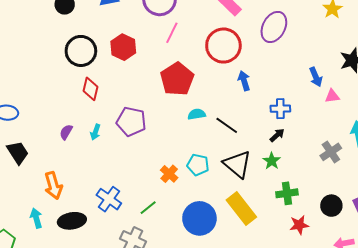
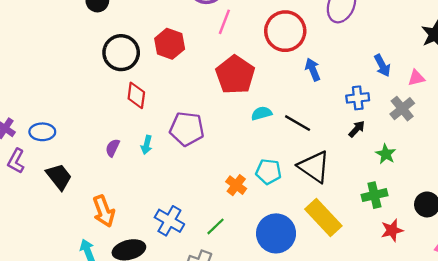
blue arrow: (316, 77) -> (382, 65), moved
gray cross: (331, 152) -> (402, 109), moved
green star: (272, 161) -> (386, 154), moved

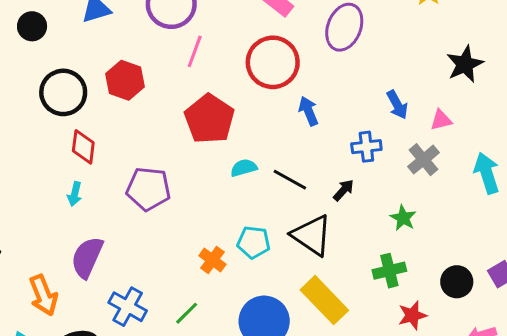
black arrow: (357, 129) -> (344, 190), moved
cyan arrow: (147, 145) -> (75, 194), moved
purple semicircle: (113, 148) -> (87, 257), moved, size x1.8

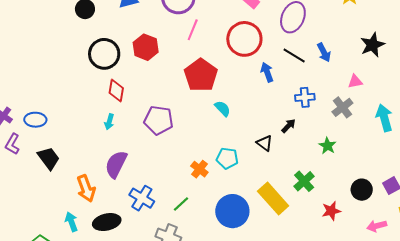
blue arrow: (397, 105) -> (324, 52), moved
cyan semicircle: (244, 168) -> (223, 108), turned 60
black line: (290, 180) -> (294, 55), moved
black triangle: (312, 235) -> (265, 143), moved, size x0.6
green cross: (389, 271) -> (304, 181), moved, turned -30

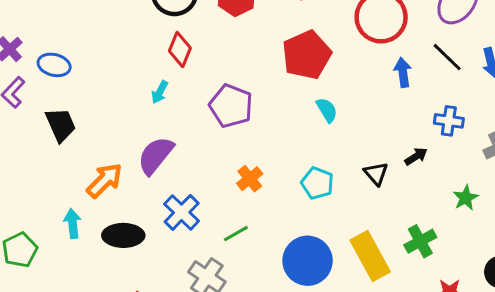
orange cross: (199, 169) -> (250, 179), moved
orange arrow: (86, 189) -> (104, 180), turned -128

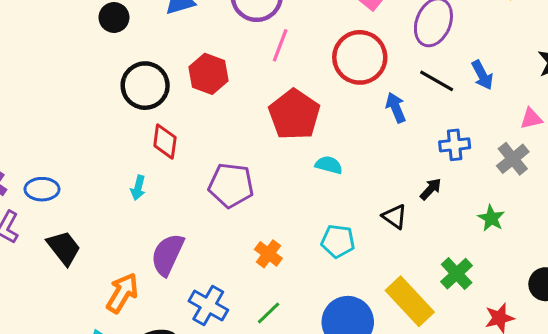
cyan arrow: (160, 92) -> (138, 188), moved
cyan semicircle: (327, 110) -> (329, 165), turned -30

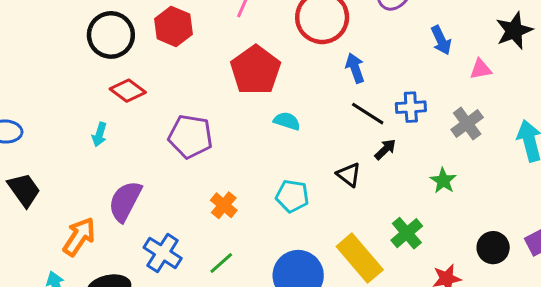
black line: (437, 81) -> (368, 114), moved
pink triangle: (531, 119) -> (481, 69), moved
red diamond: (165, 141) -> (128, 91), turned -64

